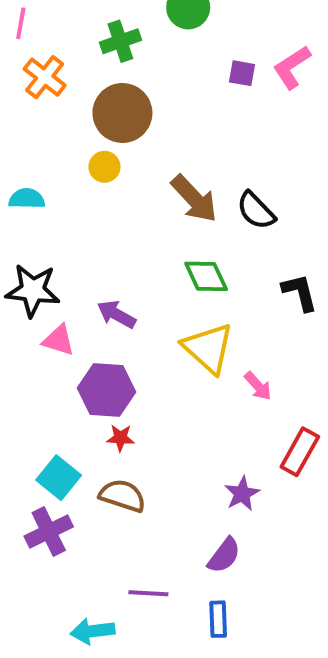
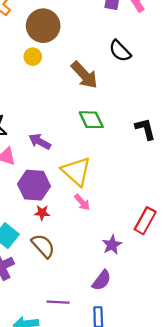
black semicircle: (256, 211) -> (120, 51), moved
yellow triangle: (208, 348) -> (76, 171), moved
pink arrow: (258, 386) -> (82, 202), moved
brown semicircle: (122, 496) -> (43, 246), turned 30

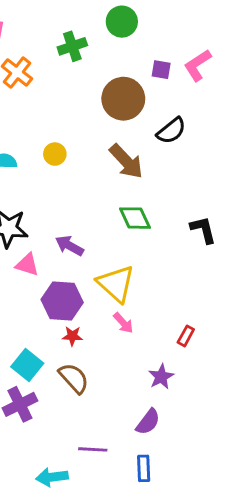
brown circle: (43, 26) -> (123, 99), moved
black semicircle: (120, 51) -> (171, 131), turned -85
yellow circle: (33, 57) -> (55, 154), moved
red rectangle: (145, 221) -> (186, 336), moved, size x0.6

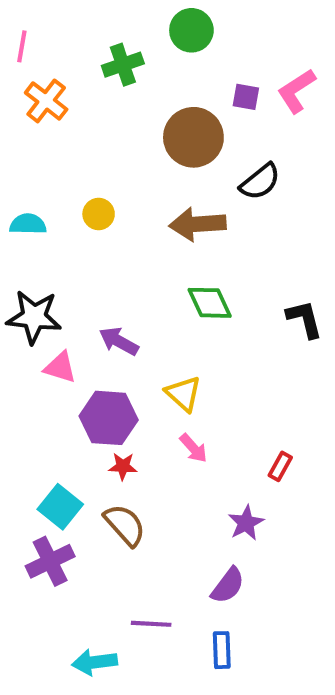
brown arrow: (126, 161) -> (197, 224), turned 129
yellow triangle: (116, 284) -> (183, 394), size x0.7

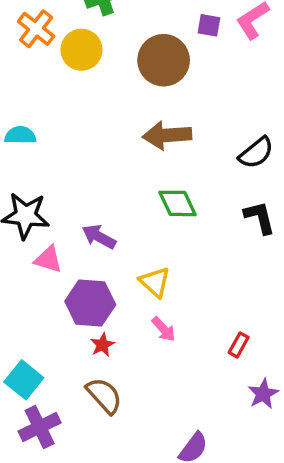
black semicircle: (260, 182) -> (256, 153), moved
yellow circle: (99, 214) -> (81, 50), moved, size x1.5
red star: (123, 466) -> (102, 345), turned -30
cyan square: (60, 507) -> (24, 380), moved
purple star: (246, 523) -> (263, 394), moved

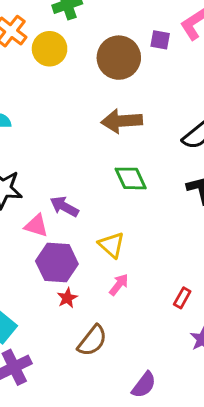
purple square: (209, 25) -> (160, 40), moved
pink triangle: (48, 259) -> (36, 226), moved
pink arrow: (164, 329) -> (119, 285), turned -100
brown semicircle: (104, 396) -> (92, 341), moved, turned 80

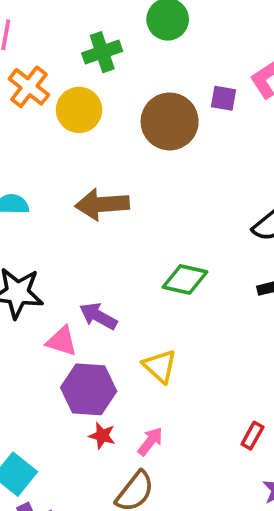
brown arrow: (122, 121) -> (102, 204), moved
green diamond: (131, 178) -> (185, 279), turned -52
pink arrow: (119, 285) -> (150, 441), moved
red star: (67, 298) -> (102, 436), turned -30

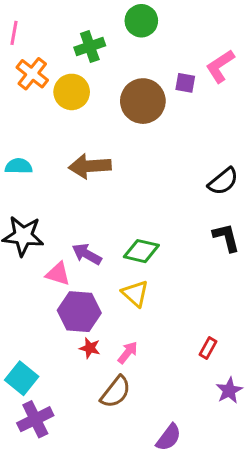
green diamond: (185, 279) -> (141, 251), moved

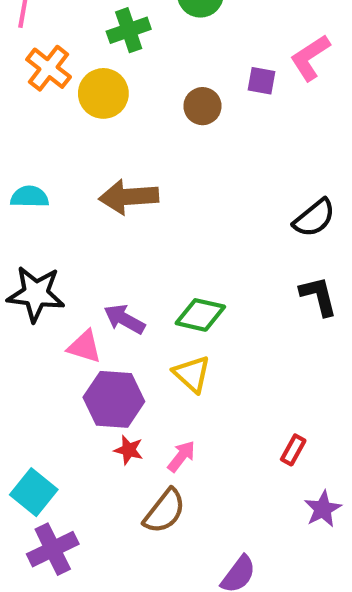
brown circle: (143, 101) -> (202, 106), size x0.6

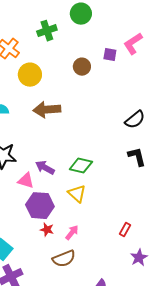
yellow circle: (103, 93) -> (30, 75), moved
brown semicircle: (165, 511) -> (64, 259), turned 30

